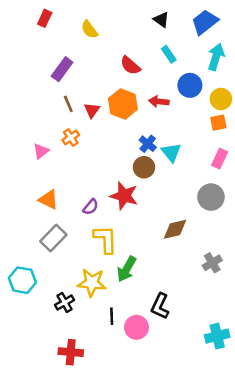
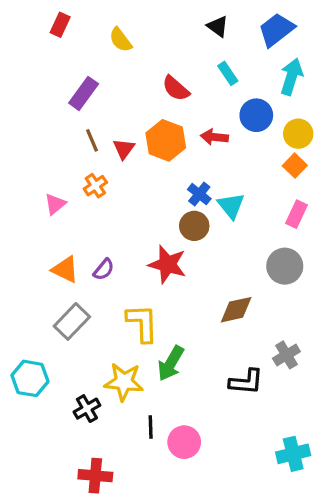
orange square: (218, 123) -> (295, 166), turned -35
purple semicircle: (91, 207) -> (104, 269), moved
black L-shape: (160, 306) -> (246, 382), moved, turned -110

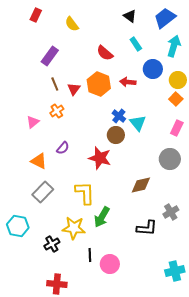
purple semicircle: (104, 269) -> (63, 148), moved

